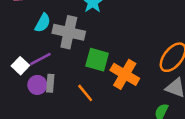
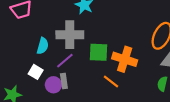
cyan semicircle: (43, 23) -> (43, 46), moved
purple line: (40, 59) -> (65, 61), moved
orange line: (85, 93) -> (111, 81), moved

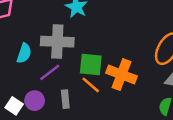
white square: (36, 72) -> (14, 106), moved
gray rectangle: (64, 81) -> (65, 99), moved
orange line: (111, 81) -> (91, 85), moved

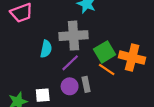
green square: (91, 64) -> (105, 52), turned -30
purple circle: (35, 101) -> (70, 86), moved
white square: (14, 106) -> (43, 95), turned -32

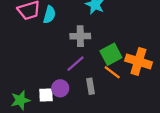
gray cross: (73, 36) -> (80, 36), size x0.7
cyan semicircle: (46, 49) -> (49, 15), moved
purple circle: (70, 86) -> (60, 88), moved

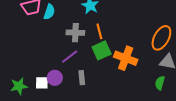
orange line: (112, 72) -> (99, 31), moved, turned 35

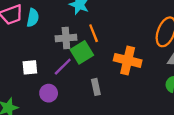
green square: (102, 50) -> (82, 52), moved
gray rectangle: (82, 78) -> (96, 87), moved
white square: (42, 83) -> (30, 67), moved

